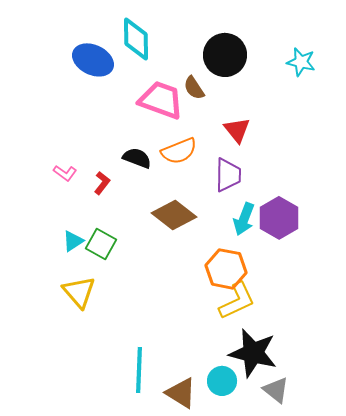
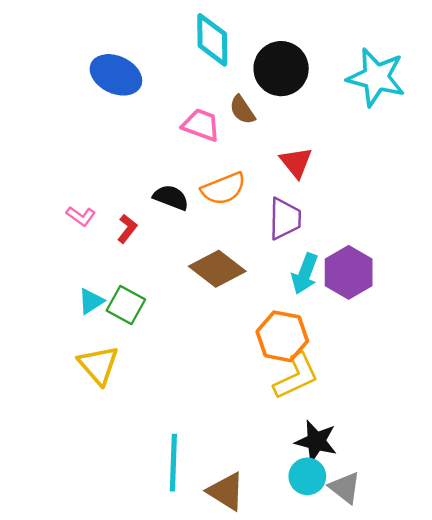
cyan diamond: (136, 39) -> (212, 40), moved
cyan star: (301, 62) -> (376, 77), size x1.6
pink trapezoid: (161, 100) -> (201, 125), size x0.7
black star: (253, 353) -> (316, 441), size x0.7
cyan circle: (222, 381) -> (307, 476), moved

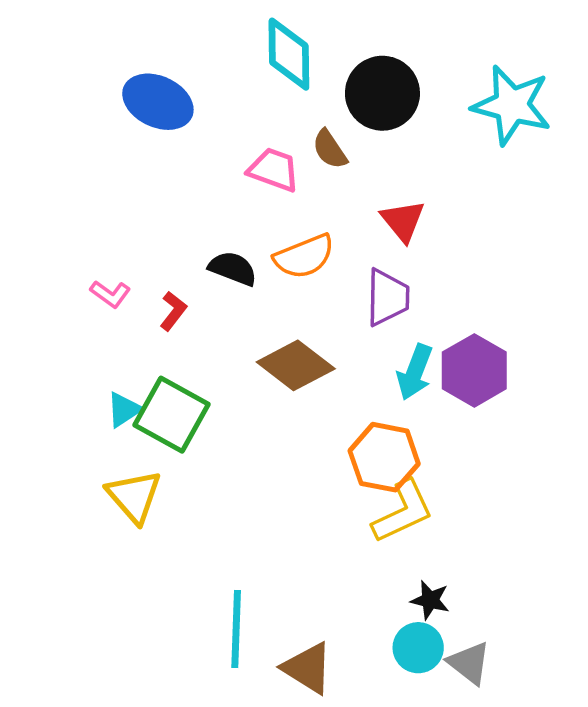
green square: (126, 305) -> (172, 415), size x1.4
black star: (316, 441) -> (430, 600), size x0.7

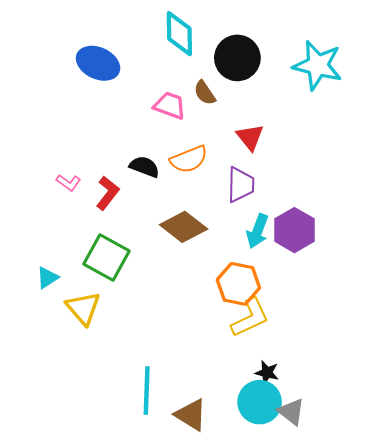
red L-shape: (173, 311) -> (108, 193), size x1.4
cyan triangle: (124, 410) -> (47, 278), moved
cyan circle: (418, 648) -> (260, 402), size x1.4

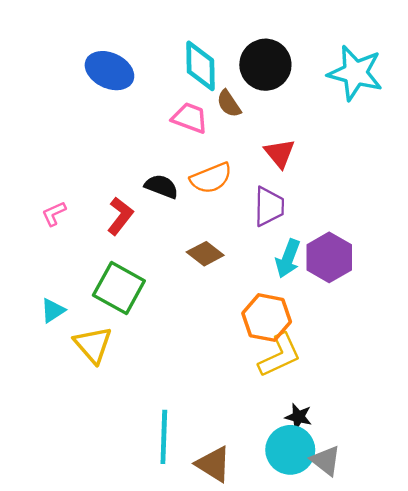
cyan diamond: (179, 34) -> (200, 66), moved
pink L-shape: (68, 183) -> (54, 214), moved, turned 120
brown diamond: (184, 227) -> (205, 254), size x0.7

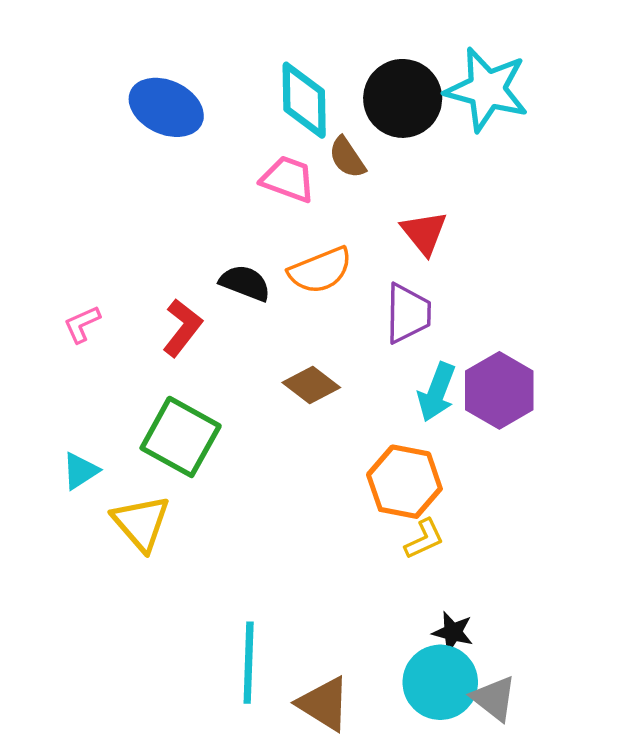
cyan star: (355, 73) -> (487, 89), moved
yellow L-shape: (280, 355) -> (424, 539), size x0.6

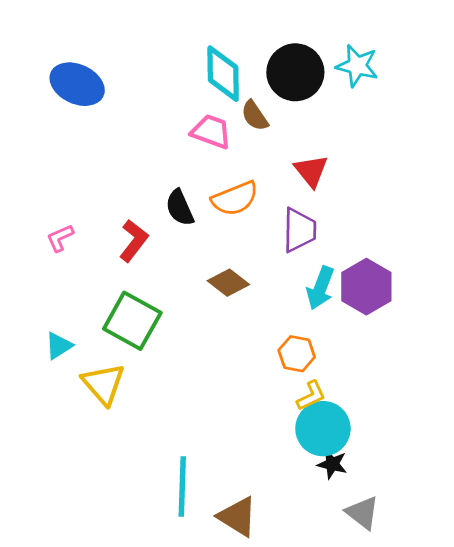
cyan star: (487, 89) -> (357, 66), size x0.7
blue ellipse: (166, 107) -> (77, 84), moved
black semicircle: (245, 283) -> (180, 208), turned -135
orange hexagon: (404, 482) -> (297, 354), size x0.7
cyan circle: (440, 682) -> (323, 429), moved

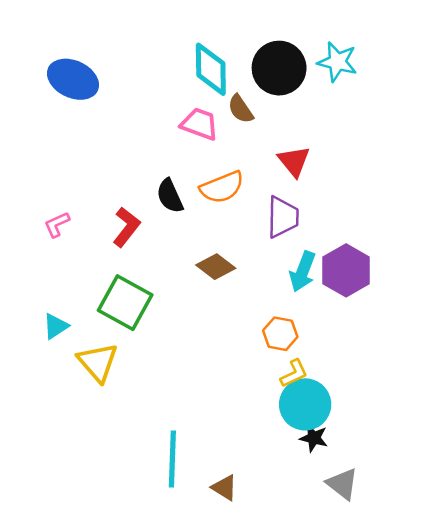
brown triangle: (238, 517) -> (224, 488), size x0.7

